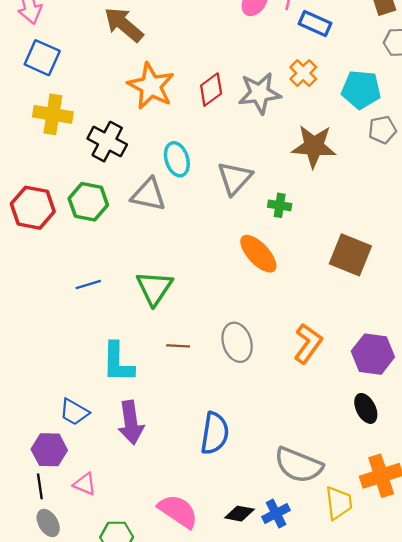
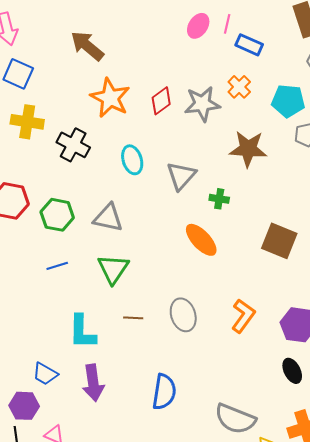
gray triangle: (149, 195) -> (108, 218), moved
green hexagon: (88, 202) -> (57, 215), moved

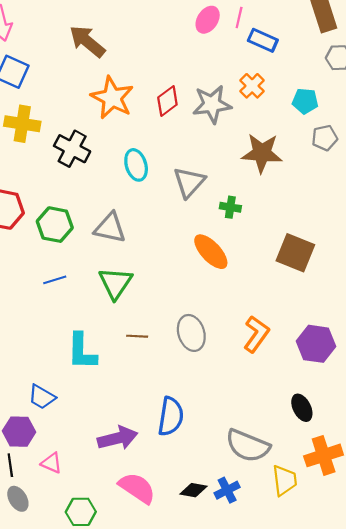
cyan pentagon: (288, 101) -> (305, 101), size x0.7
black ellipse: (292, 371) -> (302, 408), moved
purple arrow: (93, 383) -> (118, 438), moved, turned -96

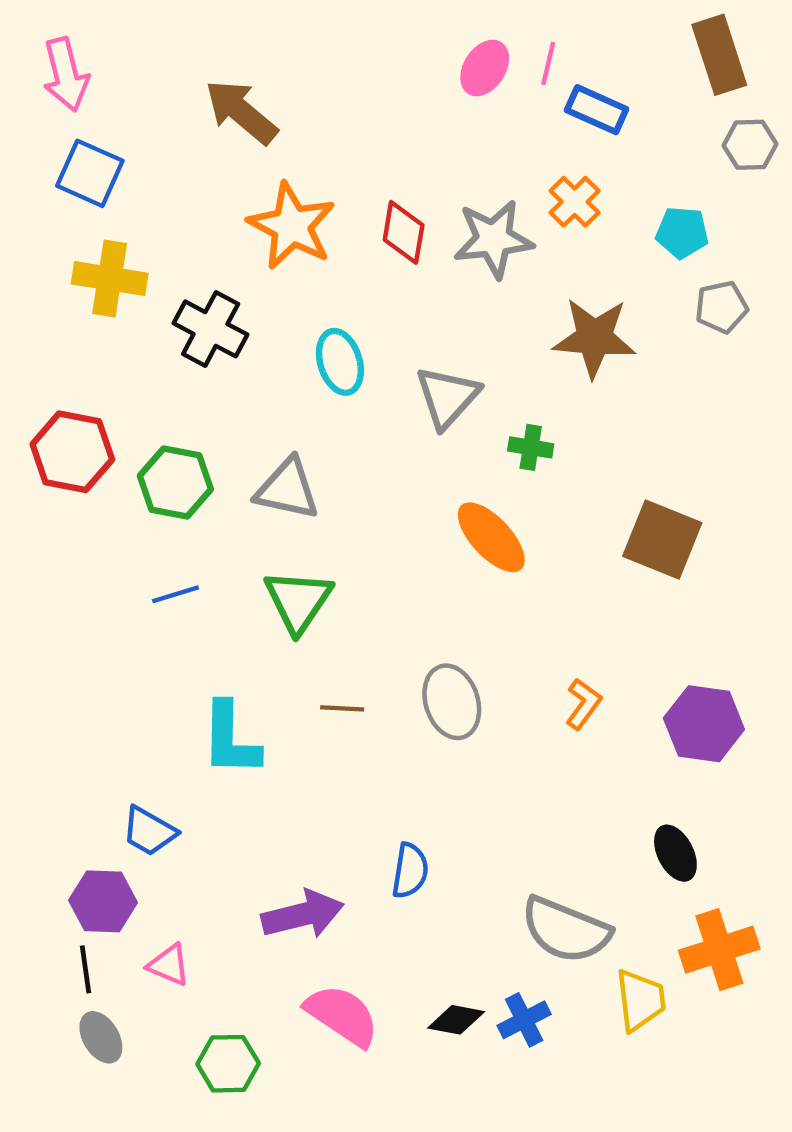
red diamond: (167, 101) -> (404, 232), turned -44
orange L-shape: (256, 334) -> (583, 704), size x0.7
blue semicircle: (171, 416) -> (410, 871), size x0.7

